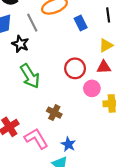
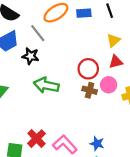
blue rectangle: (81, 23) -> (84, 13), moved, turned -56
green arrow: (30, 76) -> (46, 85), turned 145
brown cross: (54, 113) -> (90, 90), moved

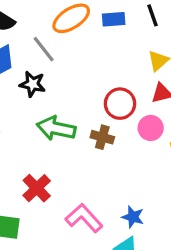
brown cross: (90, 90) -> (102, 137), moved
red cross: (37, 139) -> (37, 188), moved

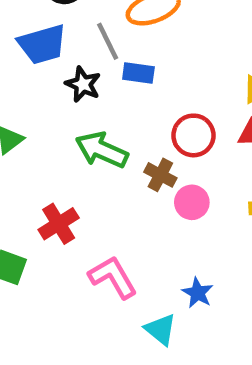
blue rectangle: (114, 19) -> (138, 73), moved
pink circle: (151, 128) -> (192, 202), moved
blue star: (133, 217) -> (198, 293), moved

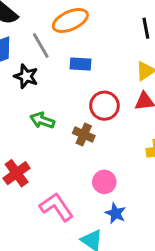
blue rectangle: (138, 73) -> (80, 64), moved
green arrow: (102, 150) -> (42, 120), size x0.7
pink circle: (192, 202) -> (104, 182), moved

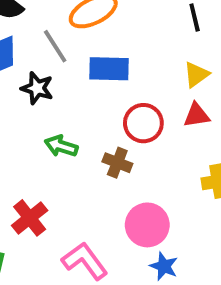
blue rectangle: (80, 64) -> (109, 69), size x1.4
pink circle: (104, 182) -> (147, 225), size x1.4

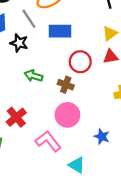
pink circle: (147, 225) -> (67, 115), moved
blue star: (164, 266) -> (102, 137), moved

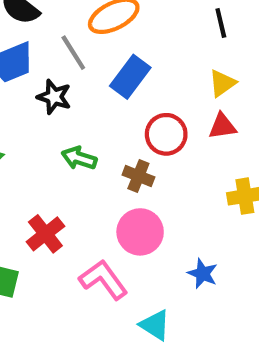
blue rectangle: (60, 31) -> (130, 77), turned -55

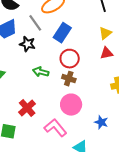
red circle: (166, 134) -> (70, 59), moved

